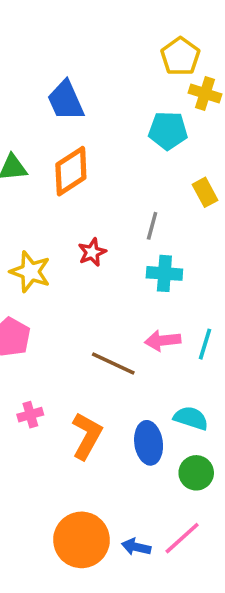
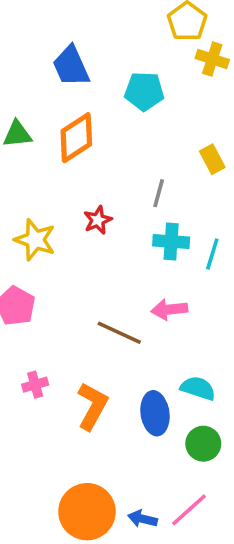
cyan pentagon: (168, 131) -> (144, 91), moved
cyan line: (205, 344) -> (212, 254), moved

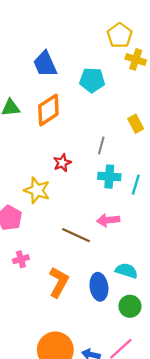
yellow star: (35, 240) -> (37, 190), moved
pink cross: (35, 385) -> (21, 259), moved

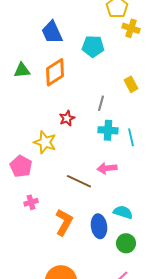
cyan line: (136, 185) -> (131, 137), turned -30

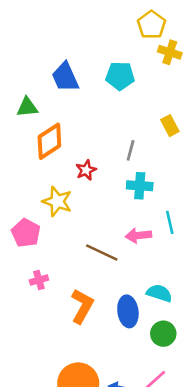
blue trapezoid: (52, 32) -> (65, 77), moved
orange diamond: (55, 72) -> (49, 141), moved
cyan line: (131, 137) -> (170, 222), moved

